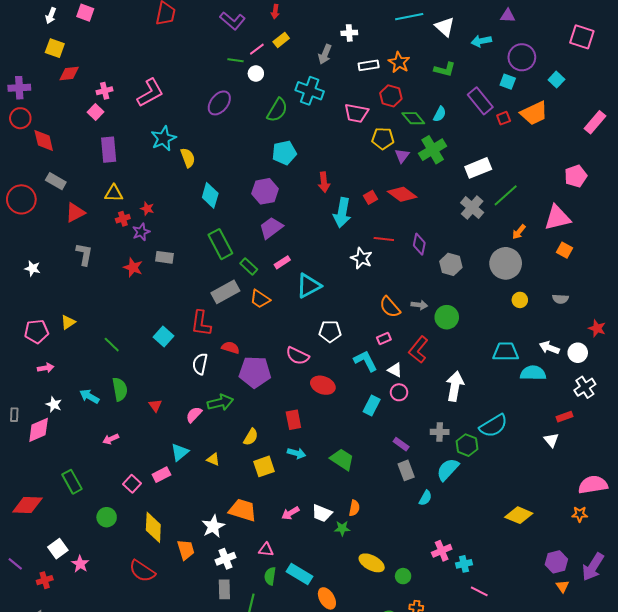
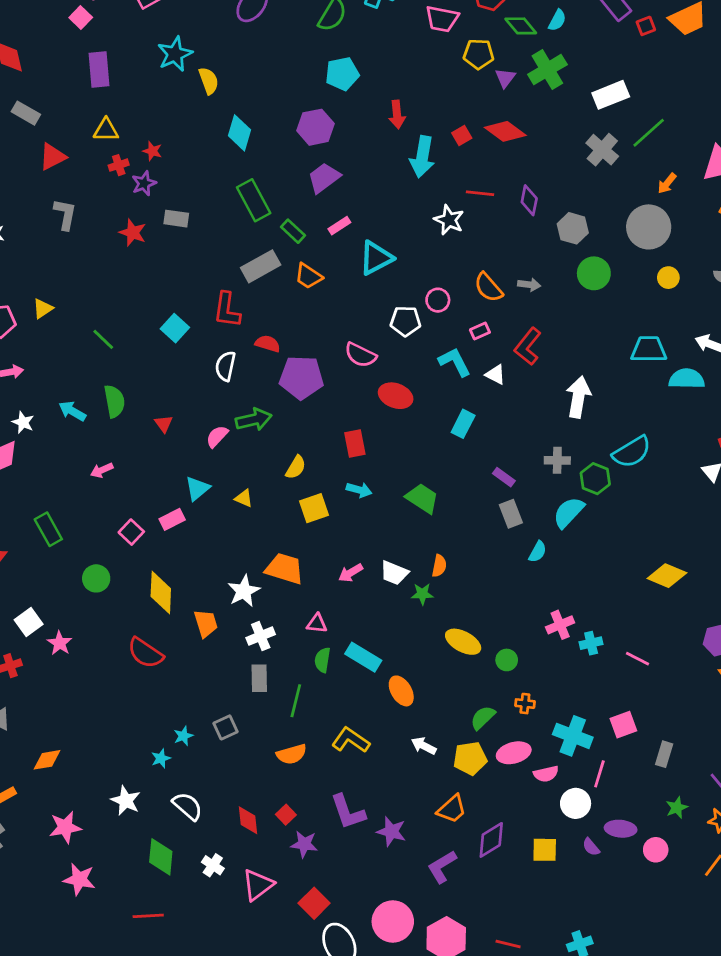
green circle: (447, 317) -> (594, 273), moved
pink circle: (399, 392) -> (438, 300), moved
pink line: (479, 591) -> (637, 659), moved

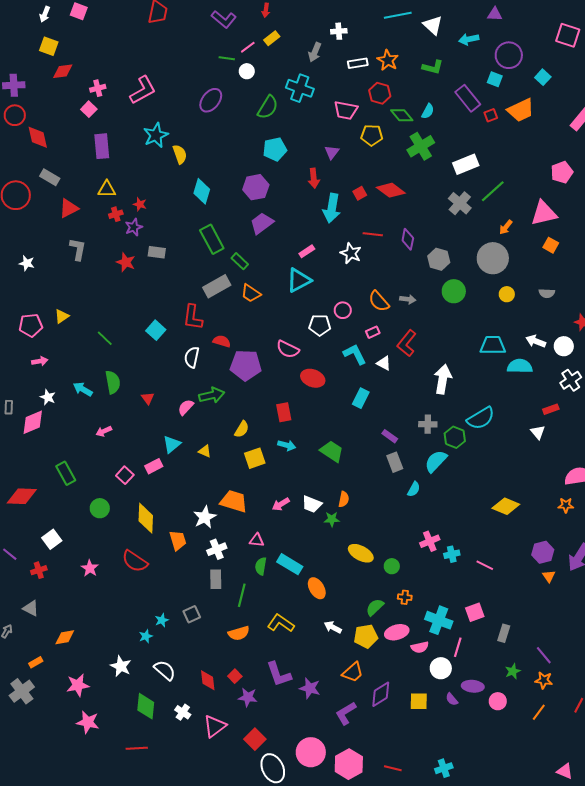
purple triangle: (505, 78) -> (332, 152), moved
pink rectangle: (339, 226) -> (307, 251), moved
pink star: (60, 643) -> (90, 568), moved

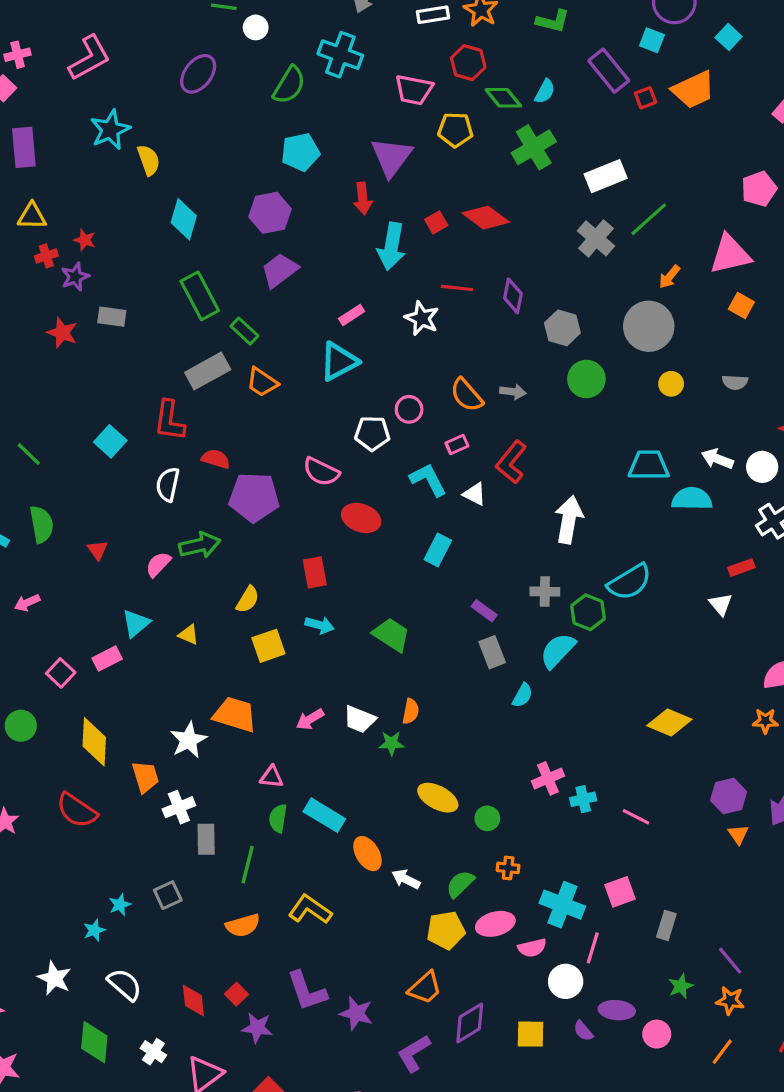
purple triangle: (332, 152) -> (391, 157), size x1.8
white cross: (217, 549) -> (179, 807), moved
white arrow: (333, 627) -> (406, 879), moved

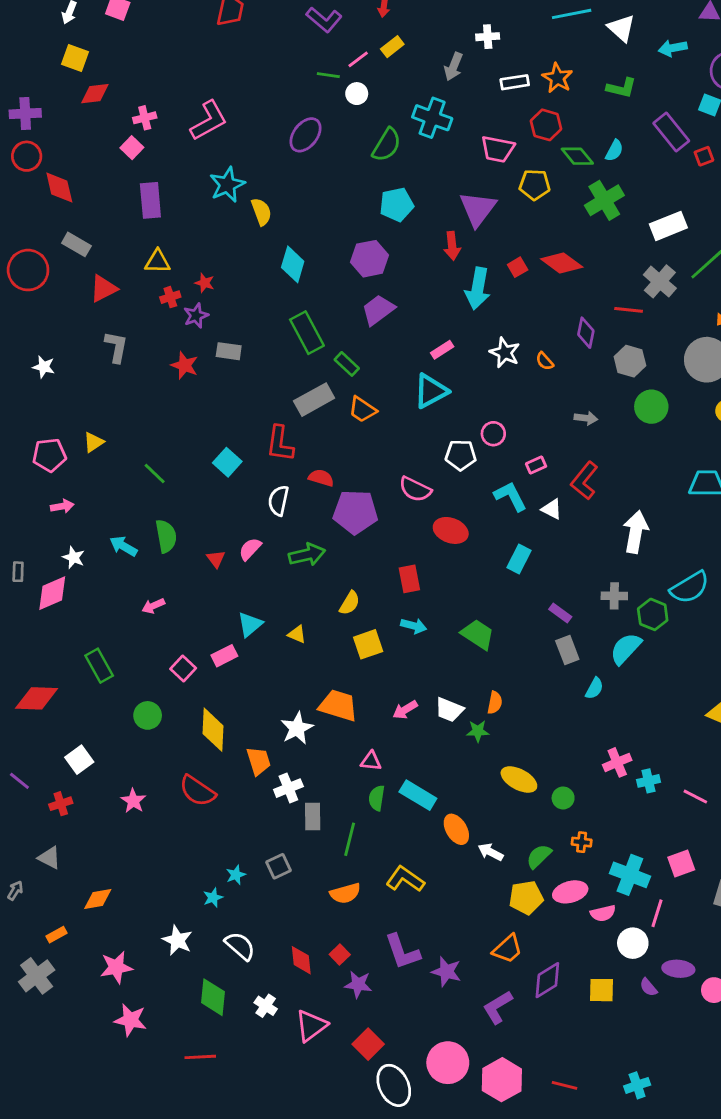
red line: (457, 288) -> (629, 310), moved
orange semicircle: (467, 395) -> (545, 361), moved, size x0.6
pink semicircle: (158, 564) -> (250, 549), moved

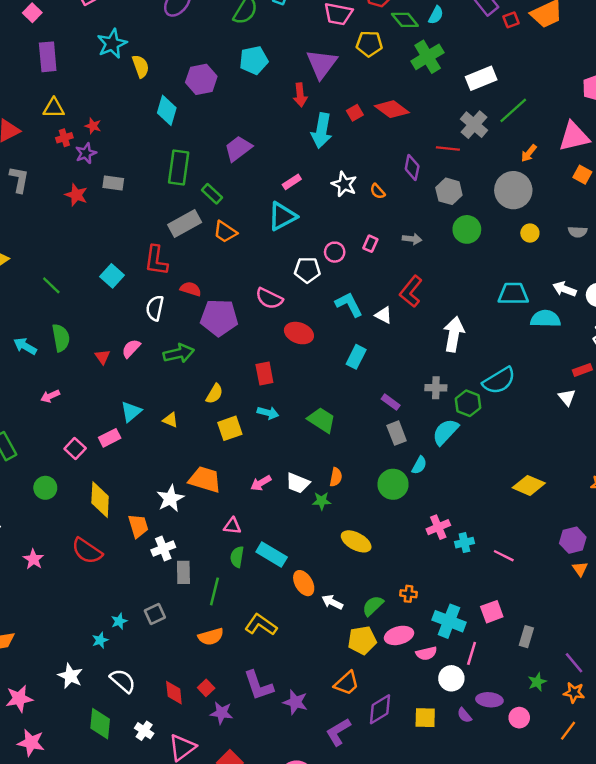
purple hexagon: (370, 259) -> (201, 79), moved
green rectangle: (307, 333) -> (179, 168), turned 36
pink rectangle: (536, 465) -> (370, 244), moved, turned -42
green circle: (563, 798) -> (393, 484), moved, size x1.6

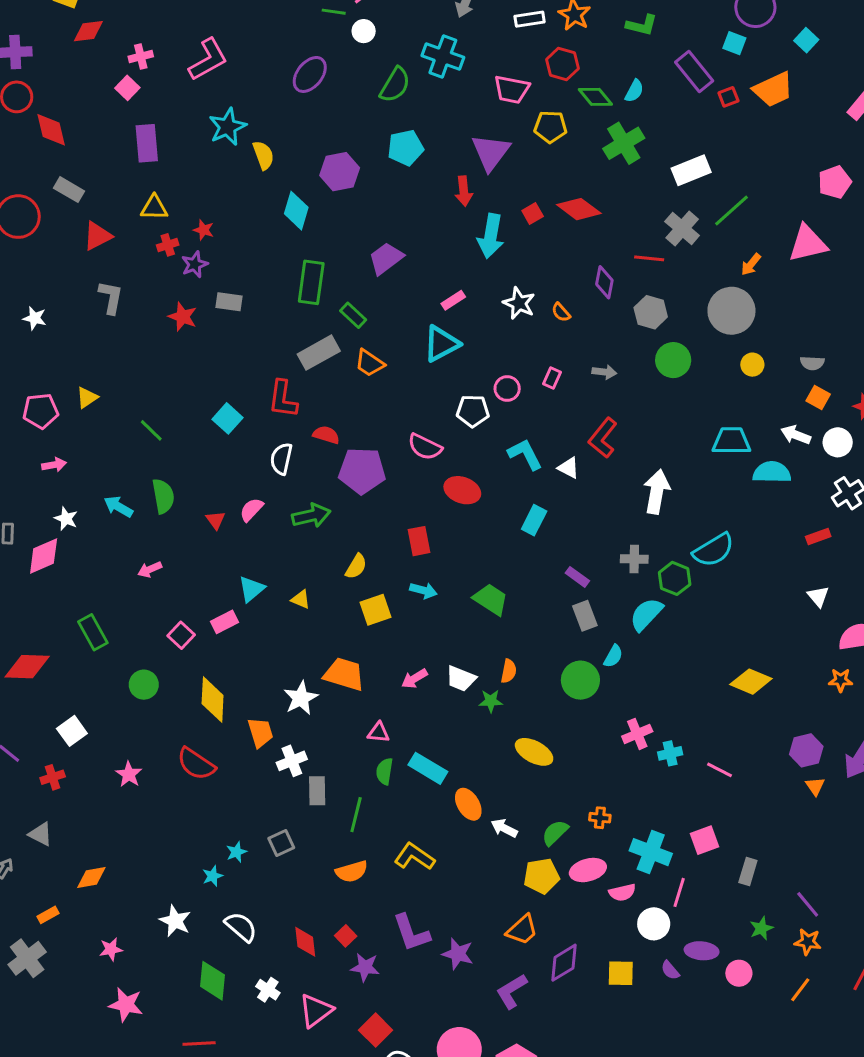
orange square: (582, 175) -> (818, 397), moved
white triangle: (567, 397) -> (818, 596), moved
pink star: (19, 699) -> (111, 949), size x0.7

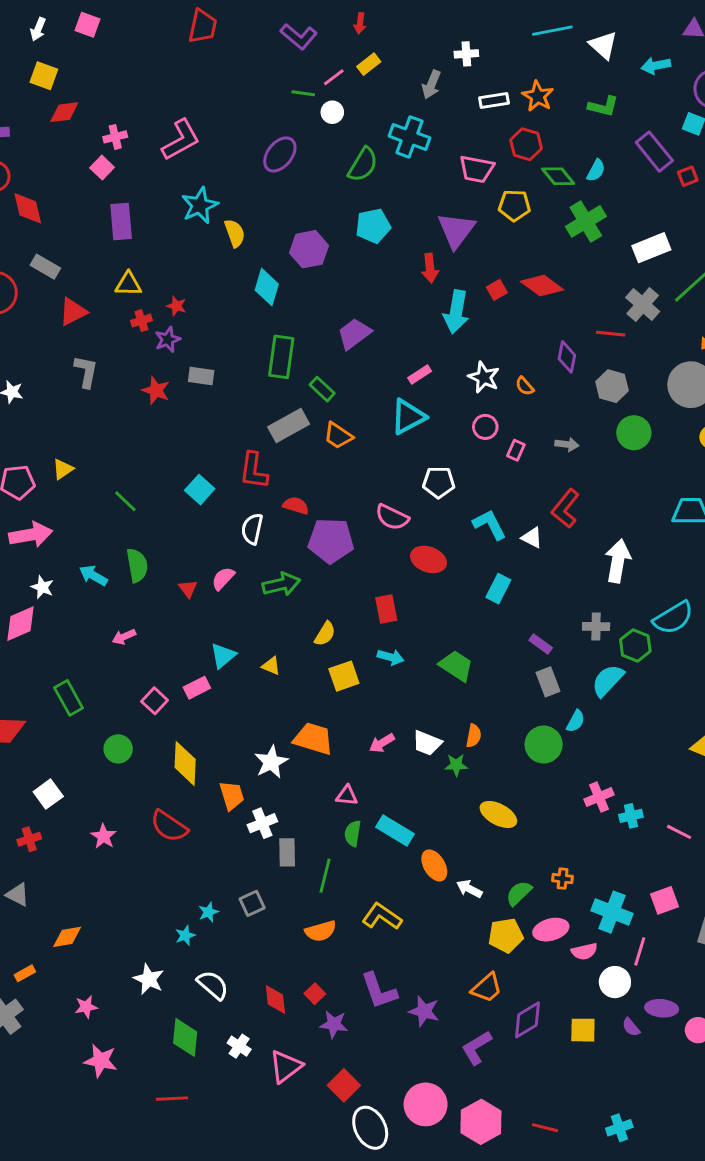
pink circle: (507, 389) -> (485, 427), moved
pink arrow: (54, 465) -> (31, 535), size x1.8

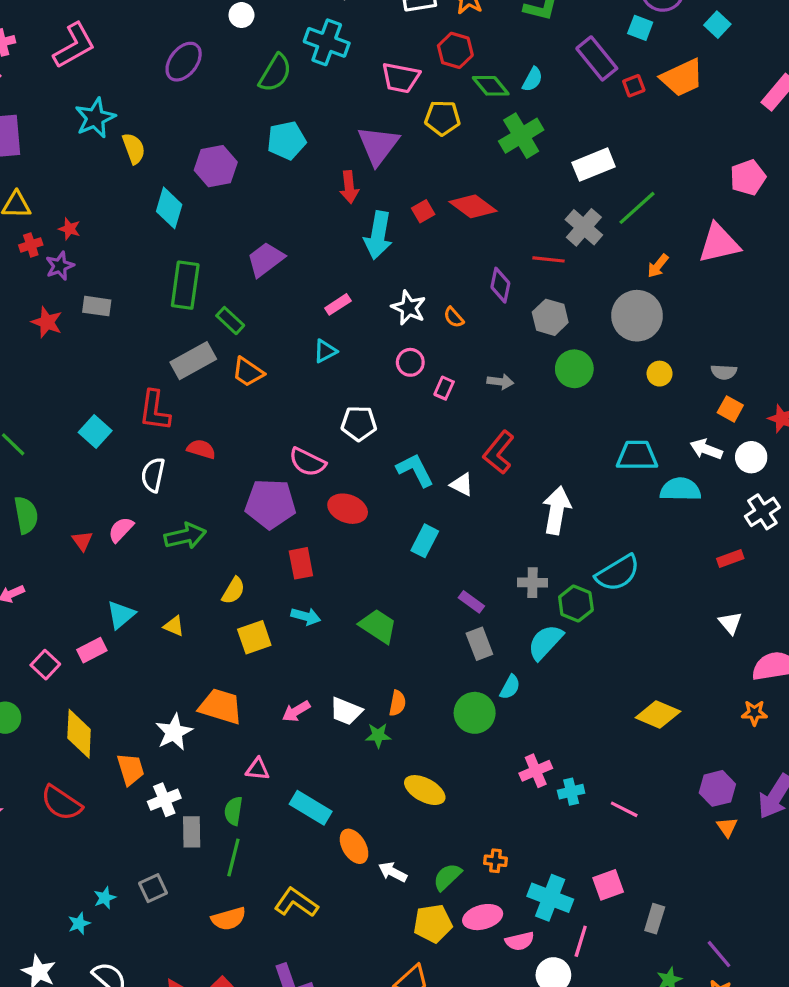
cyan triangle: (408, 417) -> (325, 351), size x0.6
purple pentagon: (331, 541) -> (270, 504), moved
green semicircle: (353, 833) -> (233, 811), moved

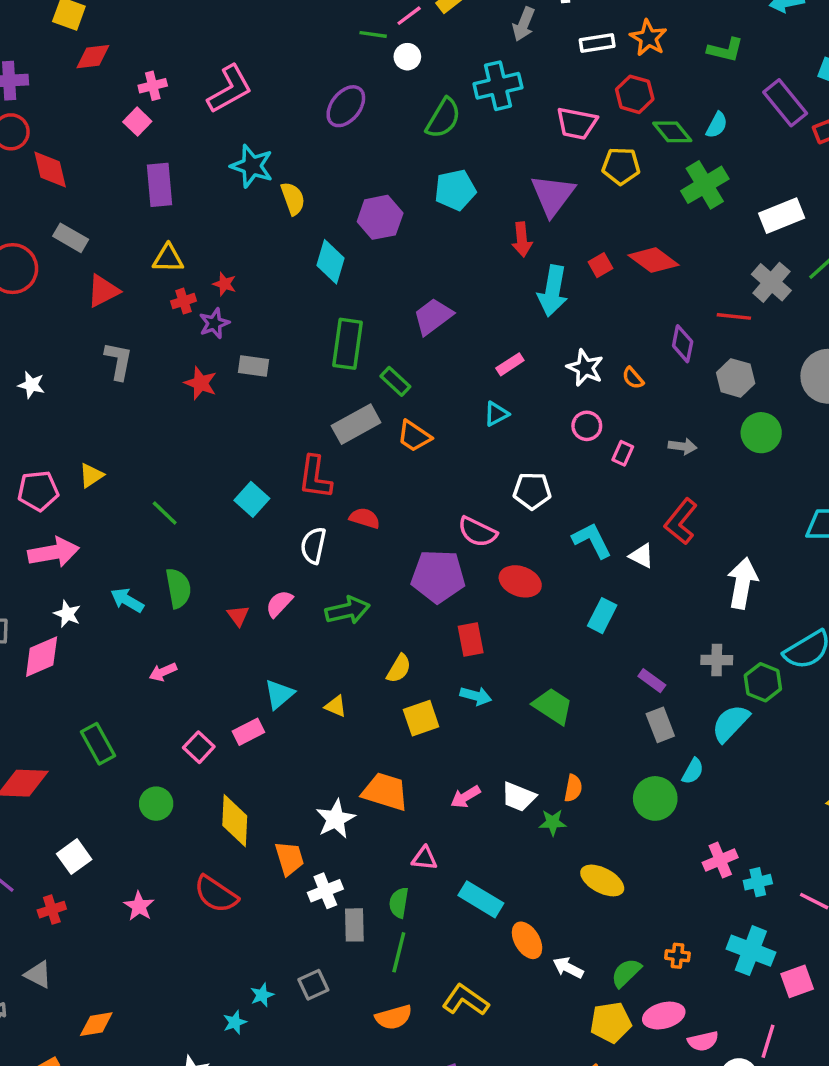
cyan cross: (327, 42) -> (498, 86), turned -33
cyan star: (95, 118) -> (252, 166), turned -30
cyan cross: (550, 898) -> (751, 951), moved

